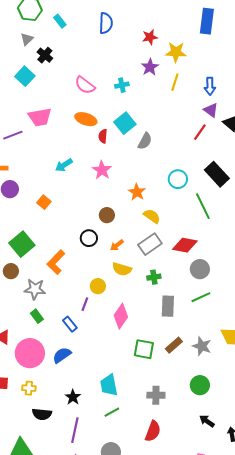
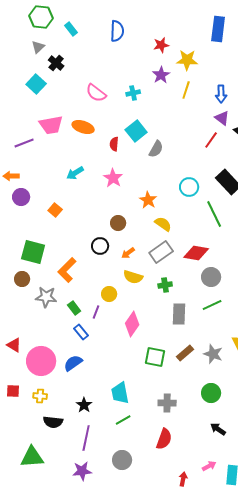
orange ellipse: (86, 119) -> (83, 127), moved
green square: (22, 244) -> (33, 252), turned -35
green rectangle: (37, 316) -> (74, 308), moved

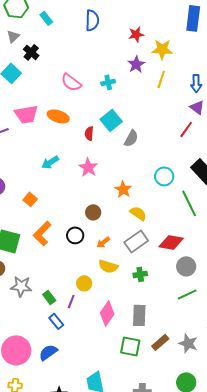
orange L-shape: (67, 270) -> (42, 233), moved
gray rectangle: (179, 314) -> (139, 315), moved

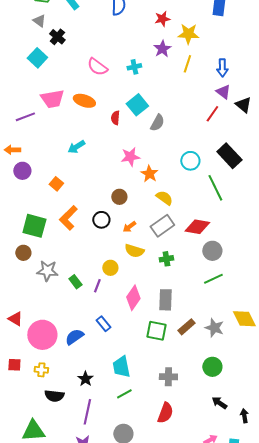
gray triangle: (13, 36) -> (39, 21), turned -40
pink star: (88, 167) -> (130, 157), moved, turned 30
blue rectangle: (56, 321) -> (103, 324), moved

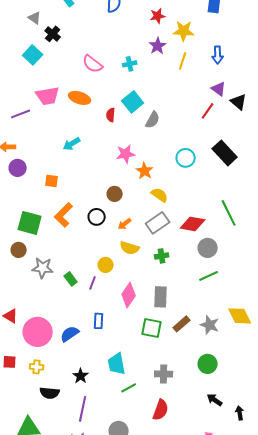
blue arrow: (222, 68) -> (218, 55), moved
orange square: (56, 184) -> (52, 181), turned -32
green line: (215, 188) -> (229, 213), moved
blue rectangle: (103, 324) -> (99, 321), turned 42
green line: (124, 394) -> (129, 388), moved

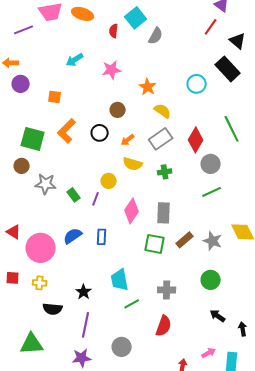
black triangle: (239, 102) -> (238, 41), moved
pink star: (126, 154) -> (112, 70), moved
cyan circle: (186, 158) -> (197, 84), moved
red diamond: (193, 224) -> (196, 140), turned -70
blue semicircle: (70, 334) -> (73, 236), moved

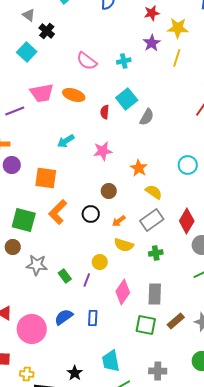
orange square: (55, 97) -> (46, 178), size x1.6
yellow cross: (40, 283) -> (27, 374), moved

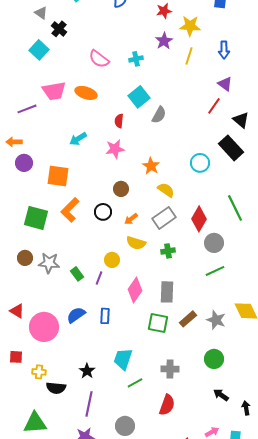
red semicircle: (105, 112) -> (119, 121), moved
brown circle: (13, 247) -> (25, 258), moved
cyan trapezoid: (111, 361) -> (123, 359), turned 30

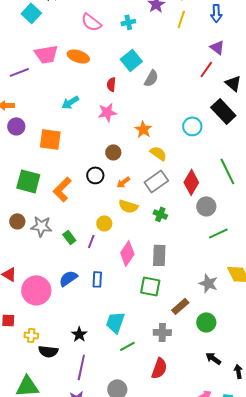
orange L-shape: (70, 210) -> (62, 189), moved
green cross: (168, 251) -> (160, 214), turned 32
green line: (215, 271) -> (218, 233), moved
brown rectangle: (188, 319) -> (180, 306), moved

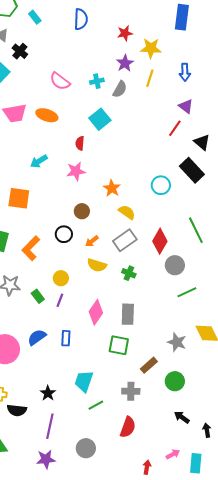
gray semicircle: (151, 78) -> (120, 89), moved
yellow circle: (104, 223) -> (61, 278), moved

